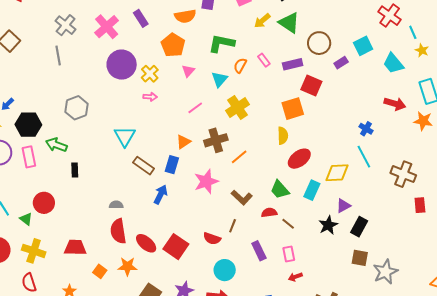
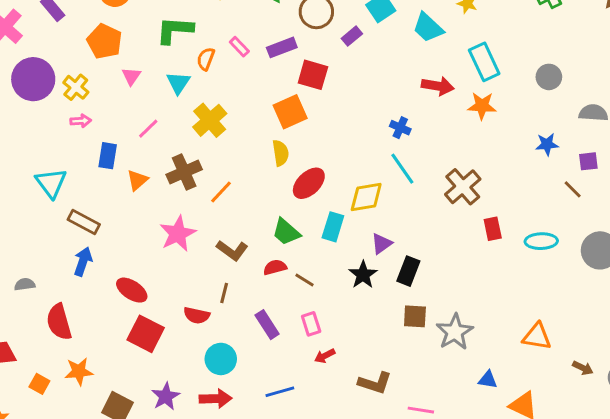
blue rectangle: (172, 165) -> (108, 156), moved
brown cross: (403, 174) -> (463, 187), turned 35
blue arrow: (161, 195) -> (83, 262), moved
gray semicircle: (116, 205) -> (25, 284), moved
red ellipse: (146, 243) -> (132, 290), moved

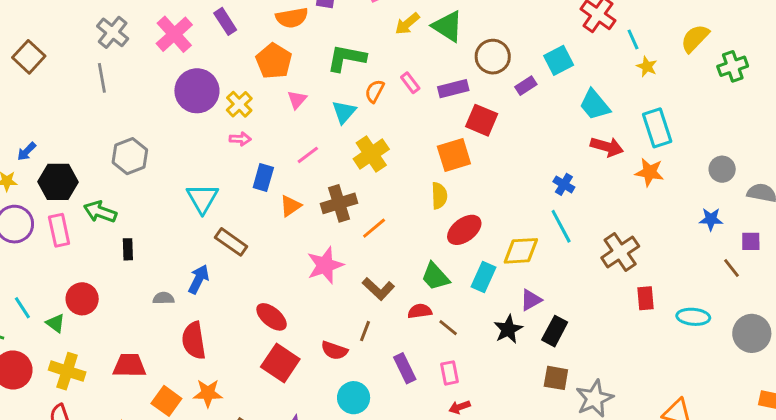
cyan trapezoid: (428, 28) -> (595, 105), moved
gray circle: (549, 77) -> (722, 169), moved
blue arrow: (83, 262) -> (199, 279), moved
orange square: (39, 384) -> (166, 401), size x1.4

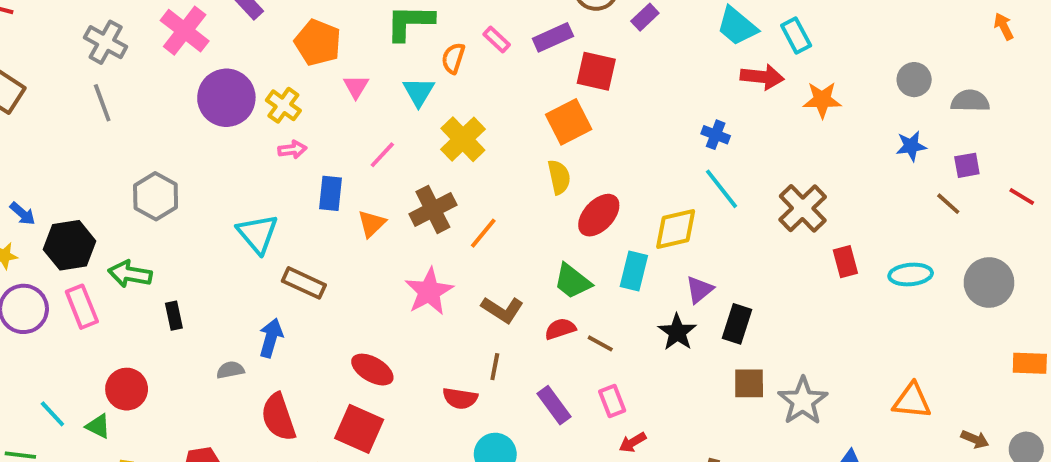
cyan rectangle: (657, 128) -> (796, 36), moved, size x0.7
blue arrow: (27, 151) -> (23, 214), turned -84
red square: (280, 363) -> (359, 429), moved

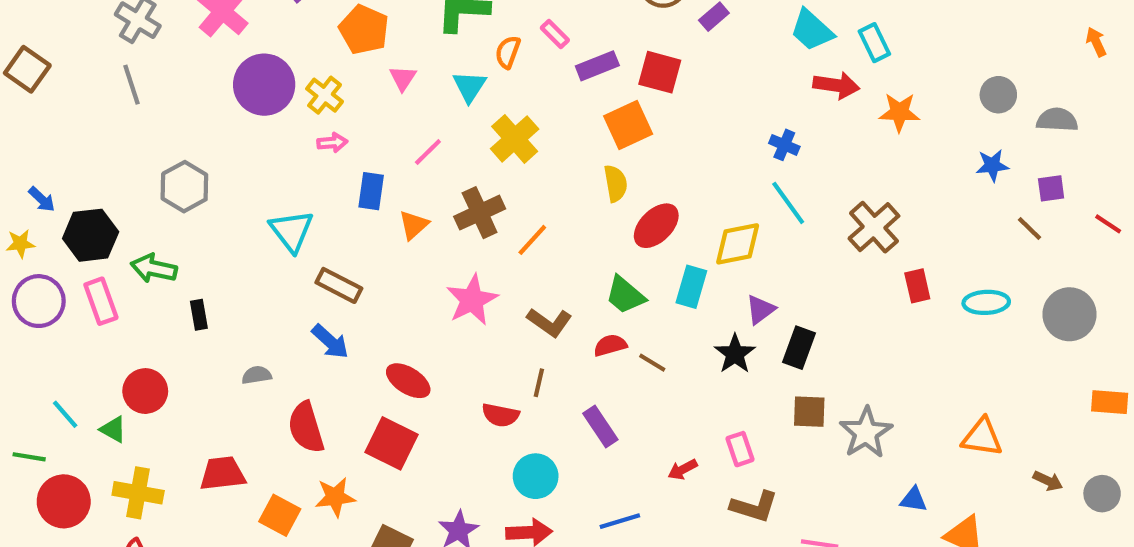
purple rectangle: (553, 37) -> (597, 66), moved
blue arrow: (271, 338) -> (330, 342), moved, turned 114
pink rectangle: (612, 401) -> (740, 449), moved

